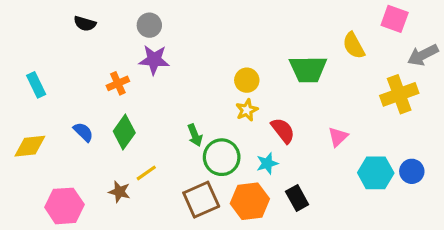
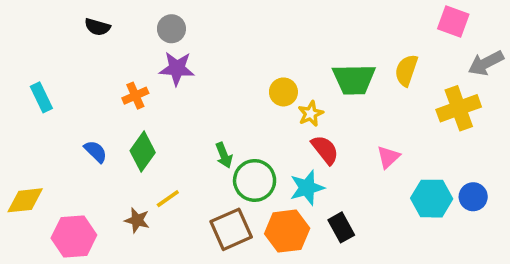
yellow semicircle: (354, 46) -> (406, 70), moved, turned 48
yellow star: (247, 110) -> (311, 114), moved
yellow diamond: (30, 146) -> (25, 200), moved
cyan star: (267, 163) -> (307, 188), size x1.4

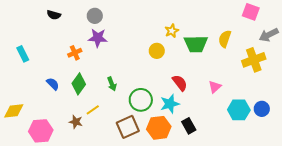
yellow star: (311, 114) -> (172, 31), moved
green arrow: (224, 155) -> (112, 84), moved

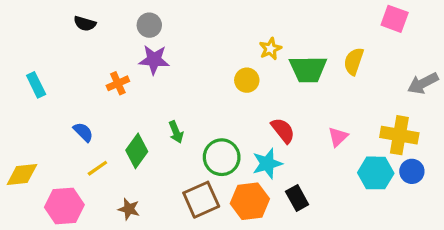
gray arrow: (269, 35) -> (423, 83), moved
yellow cross: (254, 60) -> (399, 135), moved, turned 30
green diamond: (79, 84) -> (137, 151), moved
yellow line: (93, 110) -> (97, 168), moved
brown star: (76, 122) -> (129, 209), moved

